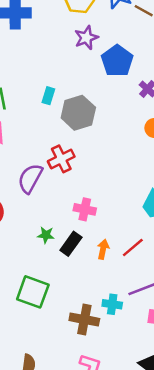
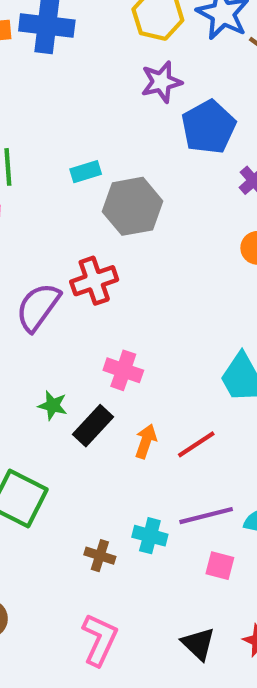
cyan rectangle: (48, 96) -> (86, 172), turned 49
brown cross: (84, 320) -> (100, 556), size x0.6

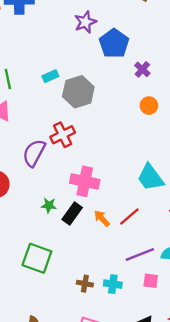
pink cross: (123, 370) -> (85, 181), size x1.4
orange arrow: (146, 441) -> (102, 218), turned -54
cyan cross: (150, 536) -> (113, 284), moved

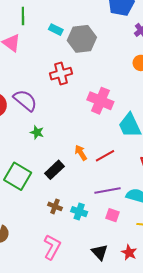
cyan rectangle: (50, 76) -> (56, 30), moved, turned 40
purple semicircle: (34, 153) -> (25, 100), moved, turned 90
pink cross: (85, 181) -> (100, 101), moved
black rectangle: (72, 213) -> (55, 170), moved

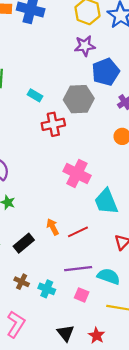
gray hexagon: (82, 39) -> (79, 99), moved
red cross: (61, 74) -> (53, 124), moved

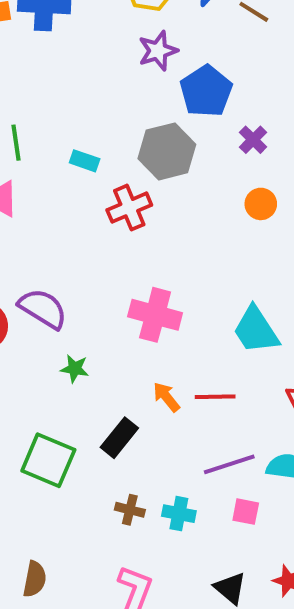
pink cross: (77, 173) -> (155, 315), moved
red line: (78, 232) -> (215, 397), turned 36

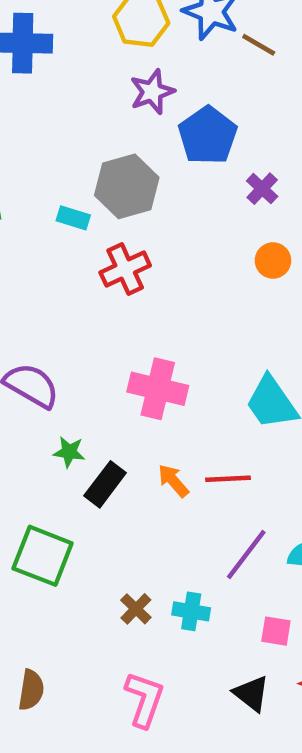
gray hexagon: (167, 151) -> (127, 186), moved
black rectangle: (119, 438) -> (105, 484), moved
purple line: (229, 464) -> (246, 554), turned -33
brown cross: (130, 510) -> (136, 609), turned 32
pink square: (246, 512) -> (276, 631), moved

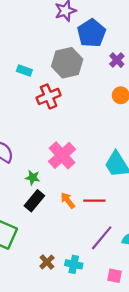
gray hexagon: (127, 186) -> (67, 63), moved
pink cross: (158, 389) -> (62, 155), turned 32
green star: (69, 452) -> (33, 178), moved

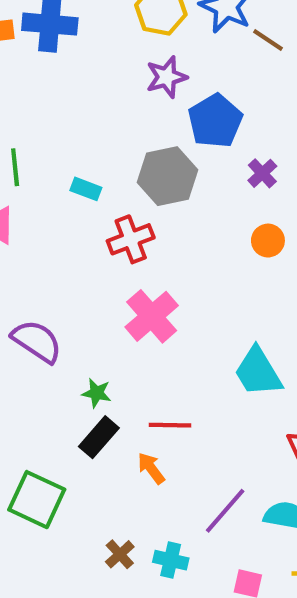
pink cross: (62, 155) -> (152, 316), moved
orange arrow: (68, 200) -> (151, 468), moved
red line: (94, 201) -> (170, 425), moved

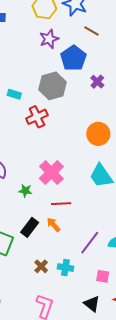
brown line: (268, 40) -> (91, 31), moved
orange circle: (268, 241) -> (98, 134), moved, size x1.5
pink cross: (152, 316) -> (51, 173), moved
black rectangle: (99, 437) -> (30, 227), moved

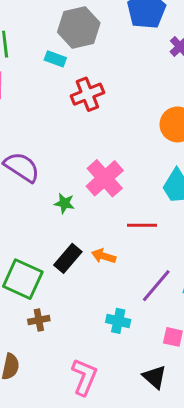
gray hexagon: (52, 86) -> (79, 28), moved
red line: (61, 204) -> (142, 225), moved
orange arrow: (53, 225) -> (104, 256), turned -35
brown cross: (41, 266) -> (39, 320), moved, turned 32

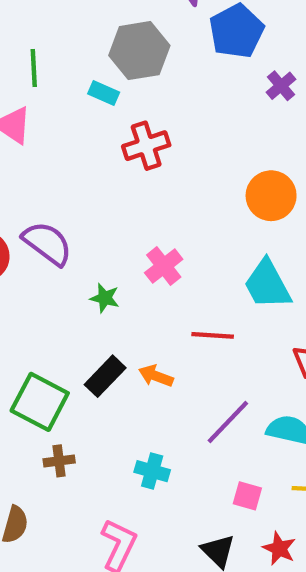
pink cross: (105, 178) -> (164, 266), size x0.7
cyan cross: (118, 321) -> (152, 471), moved

